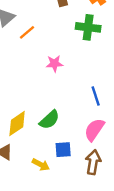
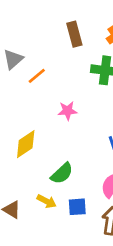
yellow diamond: (17, 123) -> (26, 144), moved
yellow arrow: (41, 165) -> (47, 201), moved

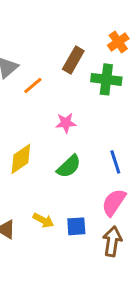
brown rectangle: (74, 34) -> (73, 60), moved, turned 45
green semicircle: (62, 173) -> (69, 166), moved

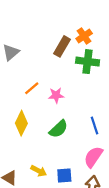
orange cross: (118, 42) -> (84, 36), moved
orange line: (33, 85) -> (32, 88), moved
yellow diamond: (21, 159) -> (21, 123), turned -30

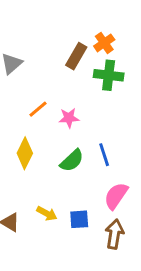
blue line: (95, 126) -> (104, 155), moved

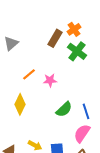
green cross: (109, 75) -> (77, 51), turned 30
blue line: (104, 155) -> (86, 111), moved
green semicircle: (72, 161) -> (64, 109), moved

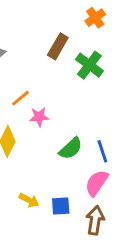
orange cross: (74, 29) -> (95, 18), moved
pink star: (50, 80) -> (39, 117), moved

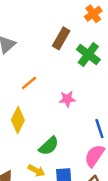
pink star: (39, 117) -> (67, 99), moved
green semicircle: (71, 148) -> (49, 146), moved

